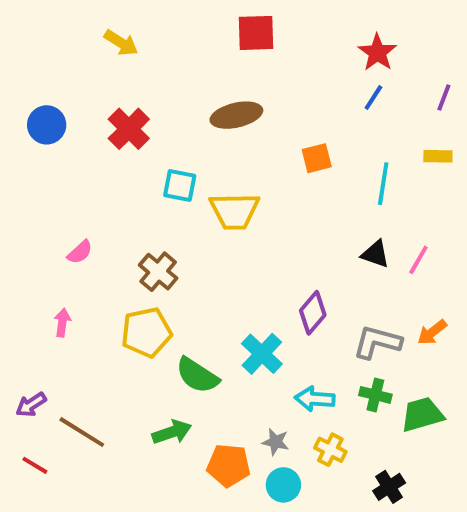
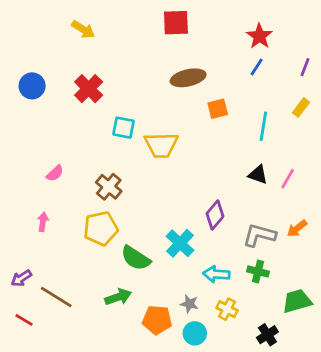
brown ellipse: (236, 115) -> (188, 78), moved
yellow rectangle: (438, 156) -> (301, 107), turned -54
green trapezoid: (422, 414) -> (297, 301), moved

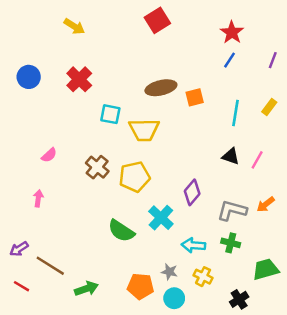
red square: (176, 23) -> (157, 20), turned -30
brown ellipse: (188, 78) -> (161, 88), moved
yellow rectangle: (301, 107) -> (269, 107), moved
yellow pentagon: (101, 228) -> (134, 177), moved
green arrow: (118, 297) -> (86, 289), moved

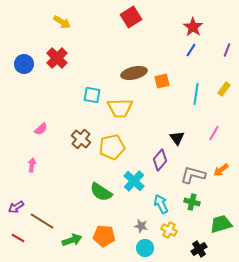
red cross: (79, 79) -> (57, 58), moved
black triangle: (231, 156) -> (177, 138), moved, turned 35
cyan arrow: (193, 245) -> (161, 204), turned 60
orange pentagon: (140, 286) -> (104, 236), moved

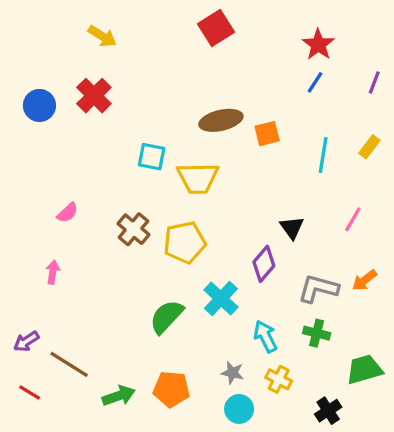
green semicircle: (101, 192) -> (166, 317), turned 100

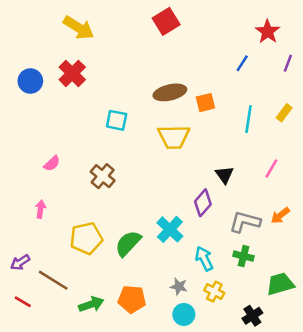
yellow arrow: (102, 36) -> (79, 28), size x1.4
red star: (318, 44) -> (268, 32), moved
yellow trapezoid: (198, 178) -> (174, 137), moved
yellow pentagon: (185, 242) -> (86, 238), moved

